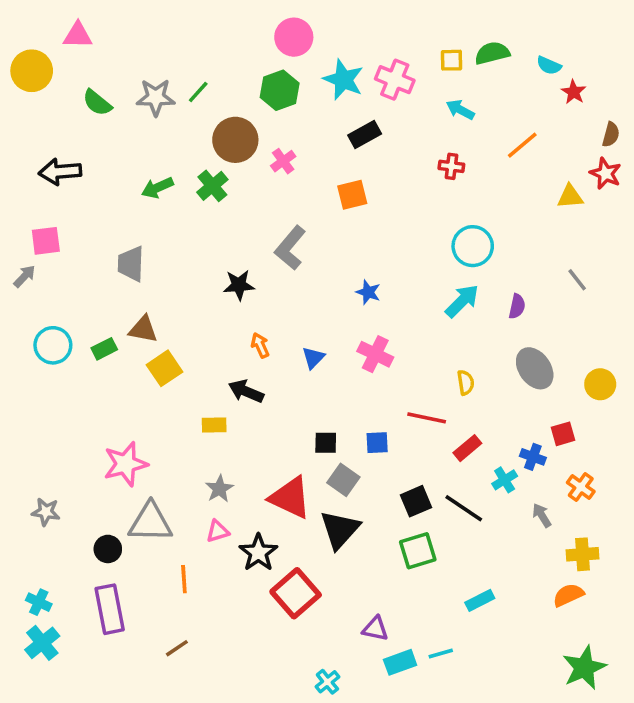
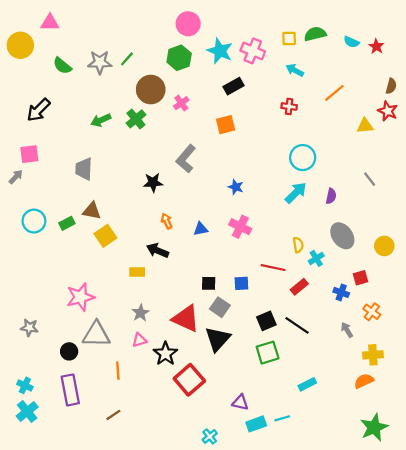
red star: (574, 92) -> (376, 46), moved
black arrow: (60, 172) -> (38, 110), turned -40
blue triangle: (313, 358) -> (201, 229), turned 35
cyan cross: (505, 480) -> (316, 258), moved

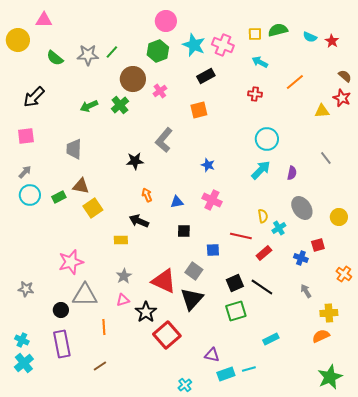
brown semicircle: (391, 86) -> (345, 76), turned -64
gray arrow: (16, 177) -> (25, 172), moved
black square: (209, 283) -> (184, 231), moved
orange cross: (372, 312) -> (344, 274), moved

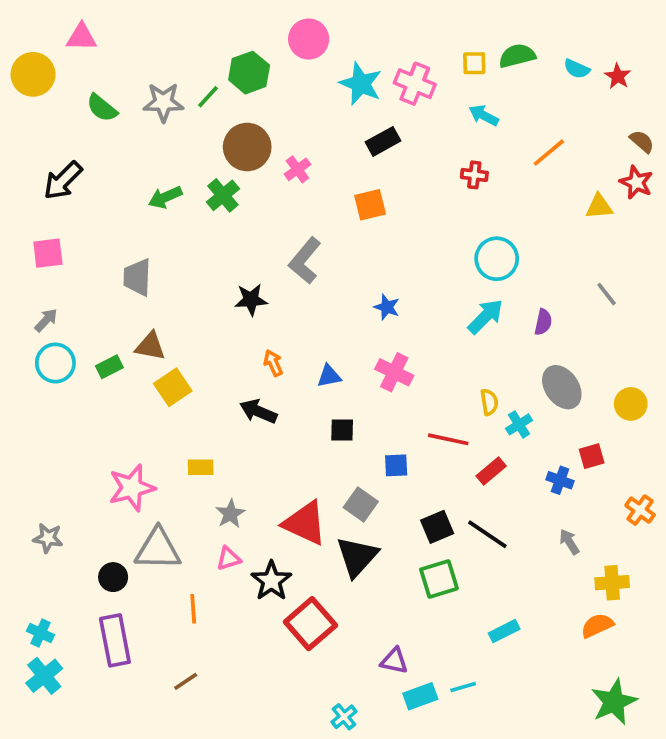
green hexagon: (158, 51) -> (249, 73), moved
yellow rectangle: (121, 240) -> (201, 467), moved

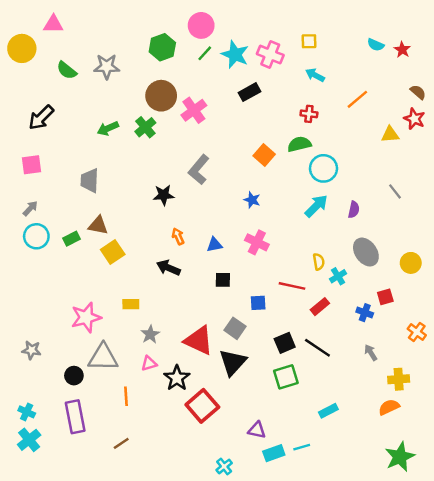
green semicircle: (517, 56) -> (299, 144), moved
green line: (208, 97) -> (205, 53), moved
pink cross: (297, 169) -> (194, 110), size x1.5
orange square: (370, 205) -> (264, 155), moved, turned -35

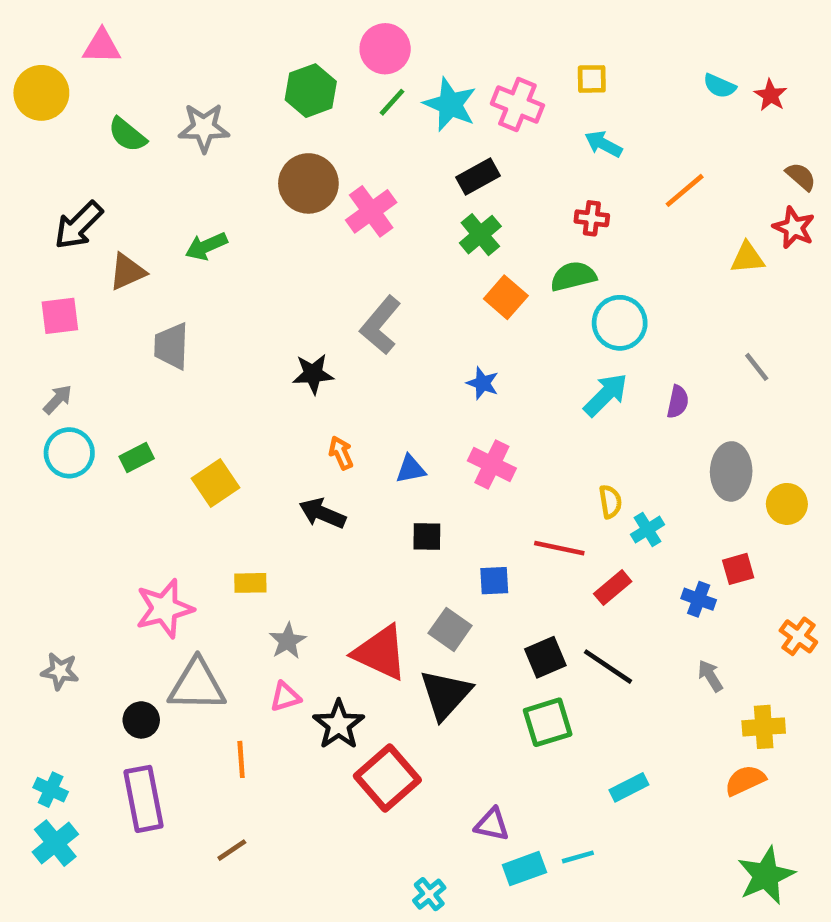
green cross: (145, 127) -> (480, 235), moved
brown triangle: (98, 225) -> (127, 272), moved, turned -35
gray ellipse: (366, 252) -> (731, 471), moved, turned 36

